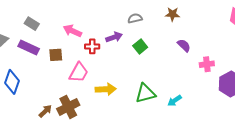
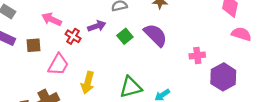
purple semicircle: (184, 45) -> (155, 35), moved, size x1.6
red cross: (92, 46) -> (73, 36), turned 32
yellow arrow: (106, 89) -> (88, 83), turned 108

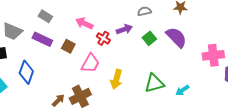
brown square: (33, 45) -> (68, 46), turned 32
pink cross: (197, 55) -> (213, 55), size x1.5

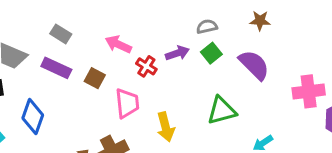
green square: (149, 38) -> (211, 53), moved
pink trapezoid: (90, 63) -> (127, 103), turned -35
yellow arrow: (116, 79) -> (166, 127), turned -30
green triangle: (154, 83) -> (222, 111), moved

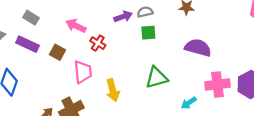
purple arrow: (177, 53) -> (123, 17), moved
green square: (211, 53) -> (148, 33), turned 35
purple semicircle: (254, 65) -> (198, 48), moved, turned -30
pink cross: (309, 91) -> (218, 85), moved

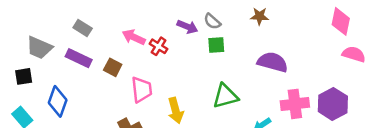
gray semicircle: (145, 12) -> (212, 21), turned -126
purple arrow: (123, 17) -> (187, 27), turned 42
red cross: (98, 43) -> (159, 46), moved

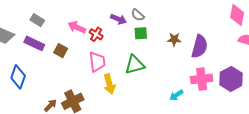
brown star: (259, 16) -> (174, 39), moved
purple semicircle: (273, 62) -> (200, 46), moved, turned 90
pink trapezoid: (142, 90) -> (97, 62), moved
green triangle: (225, 96) -> (135, 65), moved

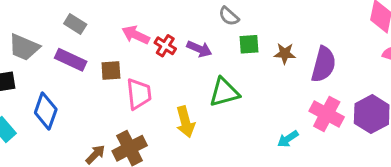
purple arrow: (118, 19) -> (199, 49), moved
green square: (141, 33) -> (249, 44), moved
brown square: (61, 51) -> (111, 71), turned -32
pink trapezoid: (97, 62) -> (139, 94), moved
pink cross: (202, 79) -> (327, 114), turned 35

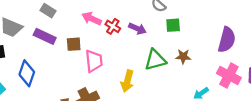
brown star: (285, 54) -> (183, 57), moved
yellow arrow: (185, 122) -> (127, 81), turned 30

